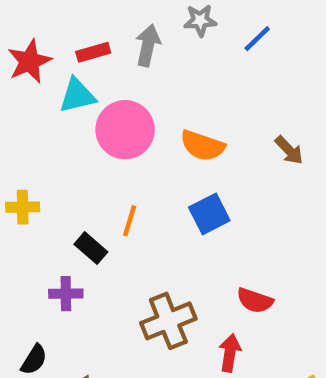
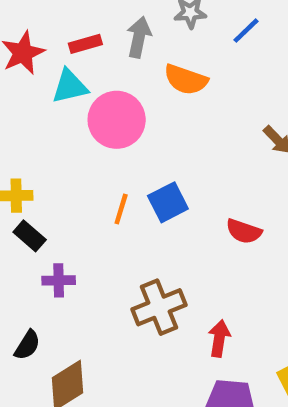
orange semicircle: (202, 146) -> (186, 80), moved
blue square: (209, 214) -> (168, 202), moved
black rectangle: (91, 248) -> (30, 236), moved
red semicircle: (255, 300) -> (244, 231), moved

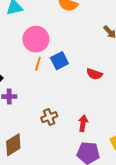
pink circle: (117, 120) -> (36, 39), moved
brown cross: (159, 307) -> (49, 117), moved, size x0.7

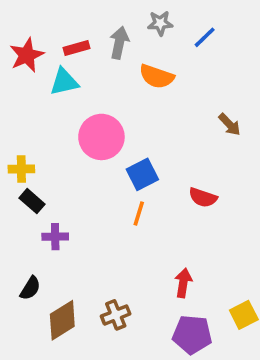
orange line: (38, 64) -> (139, 213), moved
brown cross: (49, 117) -> (116, 315), moved

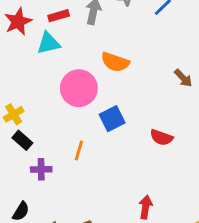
orange semicircle: (157, 76) -> (115, 62), moved
yellow cross: (21, 169) -> (14, 114), turned -30
orange line: (139, 213) -> (79, 151), moved

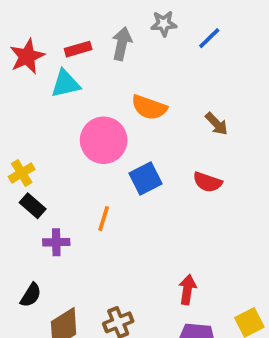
brown arrow: (183, 78) -> (217, 124), moved
red semicircle: (161, 137) -> (207, 182), moved

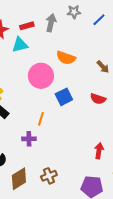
purple cross: (56, 242) -> (29, 139), moved
red arrow: (187, 290) -> (99, 151), moved

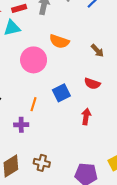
blue square: (64, 97) -> (61, 93), moved
red arrow: (99, 151) -> (86, 117), moved
brown cross: (49, 176) -> (42, 163), turned 35

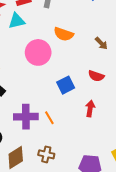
orange line: (34, 104) -> (49, 118), moved, turned -48
purple cross: (21, 125) -> (26, 117), size x1.6

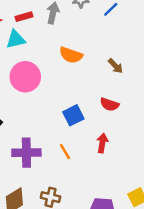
pink circle: (38, 52) -> (25, 77), moved
orange line: (49, 118) -> (65, 151), moved

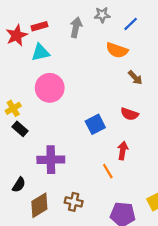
red rectangle: (24, 17) -> (39, 26), moved
orange semicircle: (71, 55) -> (117, 50), moved
orange line: (65, 151) -> (108, 171), moved

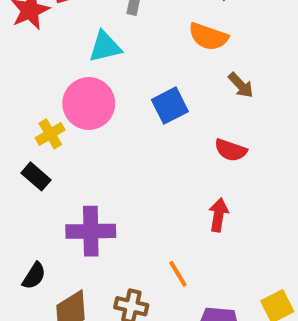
cyan triangle: (41, 52) -> (105, 47), moved
yellow cross: (13, 108) -> (50, 134), moved
blue square: (95, 124) -> (170, 106), moved
orange line: (108, 171) -> (178, 274), moved

